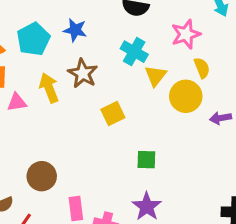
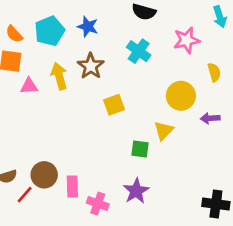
yellow semicircle: (202, 68) -> (214, 72), moved
yellow triangle: (156, 76) -> (164, 131), moved
brown circle: (42, 176) -> (44, 175), moved

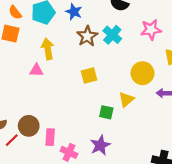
brown star: (91, 66) -> (87, 36), moved
pink triangle: (29, 86) -> (36, 70), moved

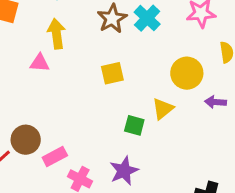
pink rectangle: (50, 137) -> (55, 157), turned 56

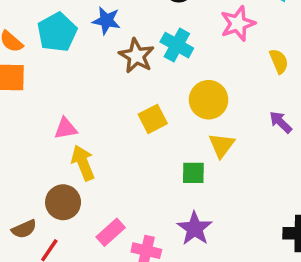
yellow arrow: (56, 34) -> (83, 163), moved
yellow circle: (187, 73) -> (209, 100), moved
purple arrow: (216, 102) -> (281, 122), turned 54
brown circle: (26, 140) -> (63, 202), moved

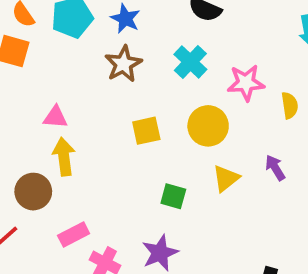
pink star: (238, 24) -> (246, 83), moved
brown star: (136, 56) -> (123, 64), moved
yellow triangle: (222, 145) -> (226, 178), moved

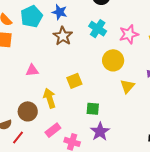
yellow square: (146, 131) -> (74, 81), moved
yellow arrow: (64, 157) -> (50, 98), moved
green square: (173, 196) -> (93, 109), moved

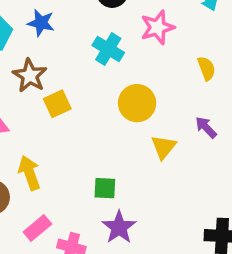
pink star: (129, 34) -> (158, 27), moved
brown star: (63, 36) -> (30, 76), moved
yellow square: (74, 81) -> (57, 104), moved

